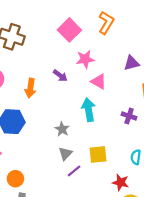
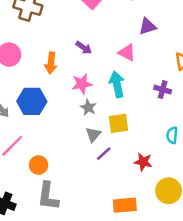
pink star: (85, 59) -> (82, 84), moved
purple triangle: (131, 63) -> (147, 26), moved
yellow square: (98, 154) -> (118, 123), moved
red star: (121, 182) -> (143, 162), moved

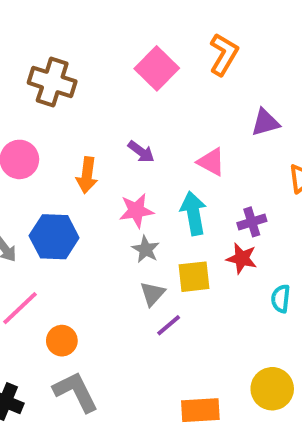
purple triangle: (147, 26) -> (265, 123), moved
purple cross: (163, 90) -> (252, 222), moved, turned -35
red star: (143, 162) -> (242, 258), moved
gray L-shape: (48, 196) -> (76, 392), turned 144

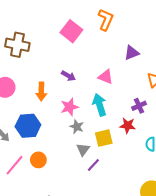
purple cross: (252, 222) -> (139, 106), moved
orange circle: (62, 341) -> (38, 160), moved

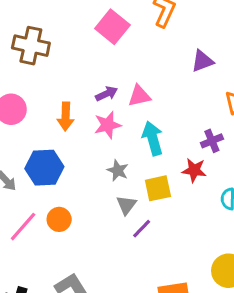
purple arrow: (68, 76) -> (107, 94), turned -56
pink triangle: (106, 77) -> (139, 96), moved, turned -35
pink star: (69, 107) -> (108, 125), moved

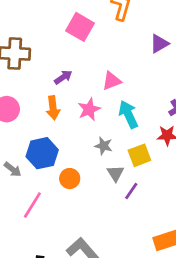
purple arrow: (107, 94) -> (63, 77), moved
orange circle: (59, 219) -> (70, 179), moved

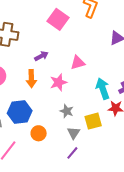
cyan arrow: (128, 114) -> (103, 89), moved
purple line: (131, 191) -> (72, 153), moved

